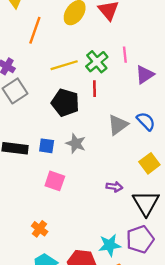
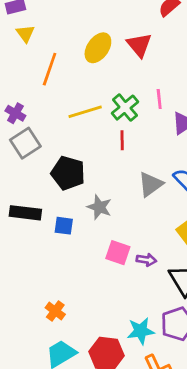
black pentagon: (65, 103) -> (68, 173), moved
blue square: (47, 146) -> (64, 226), moved
pink square: (55, 181) -> (118, 253), moved

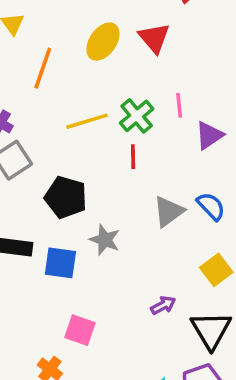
blue square: (64, 226) -> (60, 263), size x1.4
pink square: (118, 253) -> (80, 330), moved
purple arrow: (146, 260) -> (163, 305), turned -36

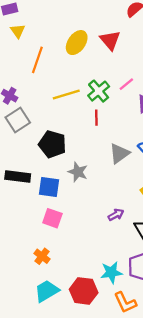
pink line: (179, 105) -> (126, 84), turned 56
pink square: (80, 330) -> (52, 218), moved

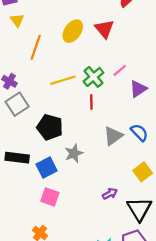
gray star: (78, 172) -> (74, 153), turned 30
blue square: (49, 187) -> (47, 167), turned -35

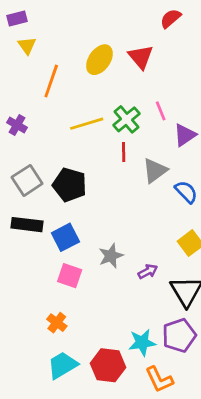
pink line: (120, 70) -> (161, 111), turned -72
gray square: (17, 104) -> (27, 180), moved
gray triangle: (113, 136) -> (155, 171), moved
gray star: (74, 153) -> (111, 256), moved

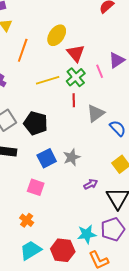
red triangle: (141, 57) -> (76, 53), moved
purple triangle: (185, 135) -> (117, 60), moved
blue square: (65, 237) -> (47, 158), moved
gray star: (111, 256) -> (72, 157), moved

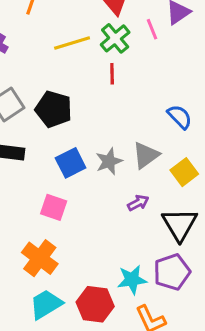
gray triangle: (96, 113) -> (146, 155), moved
orange cross: (27, 220) -> (40, 258), size x1.6

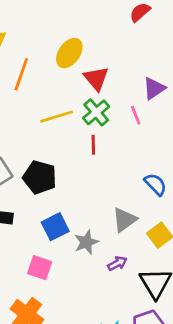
pink line: (152, 29) -> (136, 115), moved
gray star: (109, 161) -> (86, 242), moved

